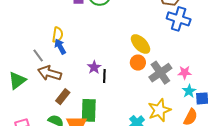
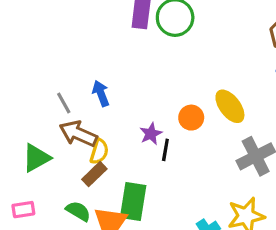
yellow semicircle: (58, 35) -> (99, 151), moved
orange circle: (138, 63) -> (191, 118), moved
green triangle: (17, 80) -> (36, 158), moved

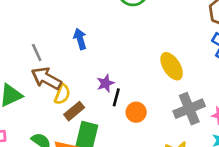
blue arrow: (101, 93) -> (80, 39), moved
orange circle: (191, 118) -> (136, 112), moved
brown rectangle: (94, 174) -> (74, 111), moved

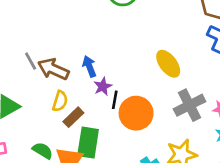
blue arrow: (80, 39) -> (89, 66), moved
brown arrow: (46, 78) -> (53, 69), moved
orange circle: (136, 112) -> (136, 113), size x1.6

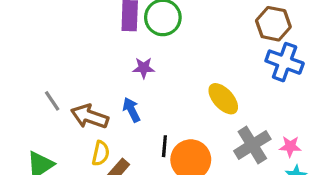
gray line: (31, 61) -> (52, 101), moved
purple star: (103, 86) -> (144, 68), moved, turned 30

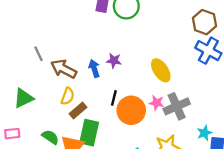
purple star: (144, 68) -> (114, 61), moved
pink star: (290, 146) -> (157, 103), moved

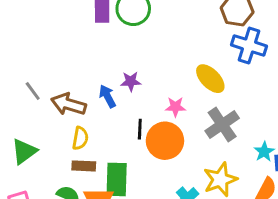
yellow ellipse: (161, 70) -> (210, 79), moved
pink star: (157, 103) -> (175, 107), moved
brown rectangle: (78, 110) -> (84, 166), moved, turned 54

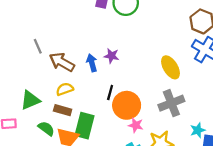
pink star: (175, 107) -> (136, 125), moved
yellow semicircle: (80, 138) -> (65, 89), turned -133
green triangle: (24, 151) -> (30, 100), moved

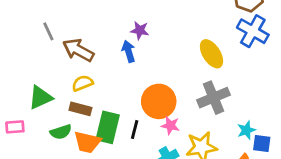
purple star: (111, 56) -> (140, 30), moved
blue arrow: (92, 63) -> (129, 51), moved
black line: (110, 93) -> (135, 130), moved
green semicircle: (46, 128) -> (61, 132), turned 126

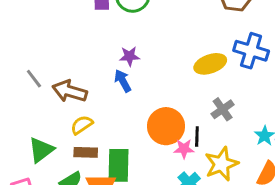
blue cross: (253, 31) -> (251, 51), moved
yellow ellipse: (211, 54) -> (210, 64), turned -64
gray cross: (214, 98) -> (223, 109), size x0.7
black line: (135, 130) -> (197, 137), moved

